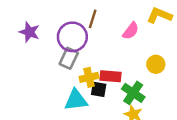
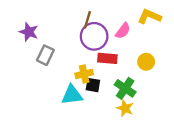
purple circle: (72, 37) -> (94, 36), moved
gray rectangle: (69, 58) -> (45, 55), moved
red rectangle: (110, 76) -> (107, 58), moved

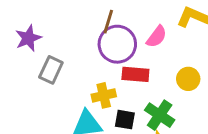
purple star: (29, 32) -> (28, 38), turned 30
black square: (93, 85) -> (125, 120), moved

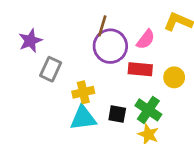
red rectangle: (135, 74) -> (140, 69), moved
yellow cross: (104, 95) -> (83, 92), moved

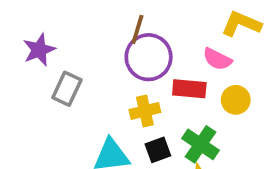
pink semicircle: (146, 39) -> (217, 59), moved, turned 80
yellow cross: (83, 92) -> (145, 111), moved
black square: (117, 114) -> (158, 150), turned -30

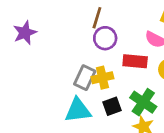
purple circle: (149, 57) -> (105, 38), size x0.7
gray rectangle: (67, 89) -> (85, 78), moved

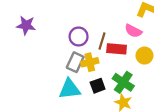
brown line: (97, 18) -> (102, 41), moved
purple star: (25, 33) -> (26, 25), turned 30
purple circle: (105, 38) -> (79, 37), moved

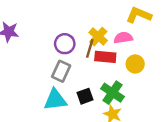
pink semicircle: (133, 31) -> (123, 38), turned 144
yellow cross: (90, 62) -> (98, 37), moved, turned -36

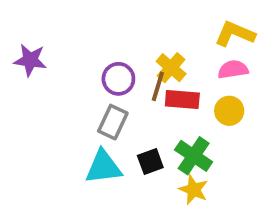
pink semicircle: (123, 38) -> (233, 69), moved

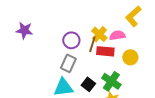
yellow L-shape: (235, 34) -> (133, 16), turned -65
pink semicircle: (233, 69) -> (117, 35), moved
black square: (150, 161) -> (88, 84), turned -32

